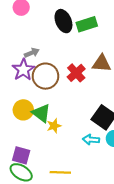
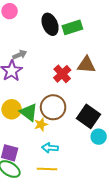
brown circle: (45, 76) -> (53, 107), moved
cyan arrow: (91, 140) -> (50, 148), moved

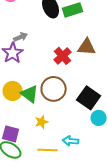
yellow star: (41, 124) -> (42, 122), moved
cyan arrow: (50, 148) -> (71, 141), moved

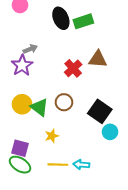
brown circle: (54, 89) -> (64, 102), size x0.7
cyan arrow: (71, 141) -> (81, 165), moved

